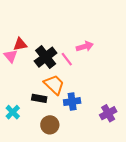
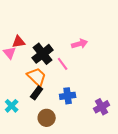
pink line: (67, 59) -> (63, 64), moved
orange trapezoid: (54, 85) -> (37, 77), moved
black rectangle: (39, 98) -> (37, 93), turned -64

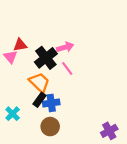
pink arrow: (80, 44) -> (65, 47), moved
blue cross: (68, 96) -> (51, 103), moved
purple cross: (102, 107) -> (109, 131), moved

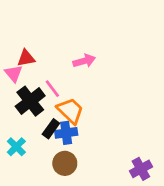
black cross: (46, 58) -> (30, 101), moved
pink line: (67, 69) -> (52, 89), moved
orange trapezoid: (39, 83) -> (70, 111), moved

